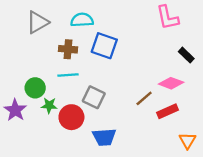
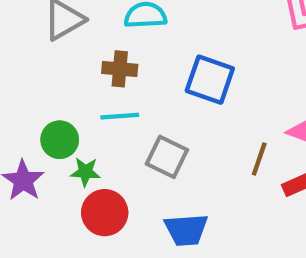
blue square: (104, 46) -> (210, 80), moved
brown line: (144, 98) -> (259, 159), turned -30
red circle: (71, 117) -> (105, 213), moved

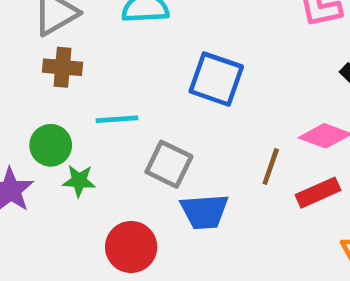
brown cross: (120, 69) -> (63, 67), moved
red circle: (105, 213) -> (131, 247), moved
blue trapezoid: (186, 230) -> (204, 212), moved

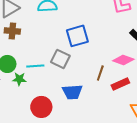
blue square: (216, 79) -> (77, 36), turned -35
cyan line: (117, 119) -> (35, 66), moved
gray square: (169, 164) -> (60, 59), moved

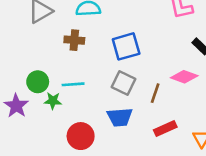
brown cross: (12, 31) -> (74, 40), moved
gray square: (60, 59) -> (124, 83), moved
red rectangle: (120, 84) -> (165, 128), moved

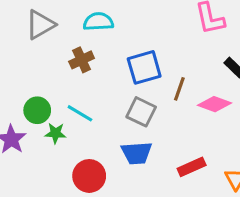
brown cross: (74, 40) -> (82, 60), turned -30
cyan line: (73, 84) -> (80, 113), turned 35
brown line: (155, 93) -> (179, 89), moved

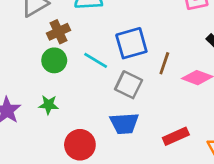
brown cross: (82, 60) -> (59, 32), moved
green circle: (37, 110) -> (54, 60), moved
cyan line: (80, 113) -> (96, 60), moved

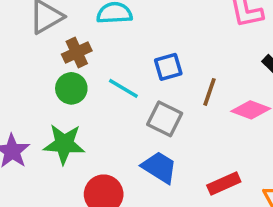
blue square: (131, 43) -> (168, 67), size x0.7
green star: (48, 105) -> (64, 144), size x1.6
blue trapezoid: (124, 123) -> (159, 167), turned -144

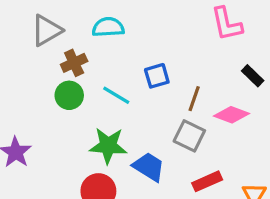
gray square: (165, 119) -> (189, 136), moved
green star: (64, 144) -> (108, 146), moved

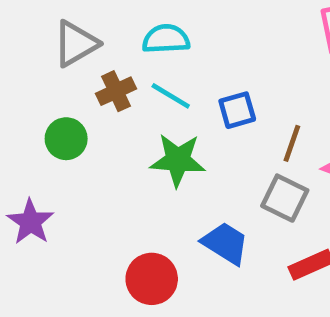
green circle: (69, 95) -> (66, 139), moved
cyan line: (116, 95) -> (171, 96), moved
green star: (108, 146) -> (178, 160), moved

